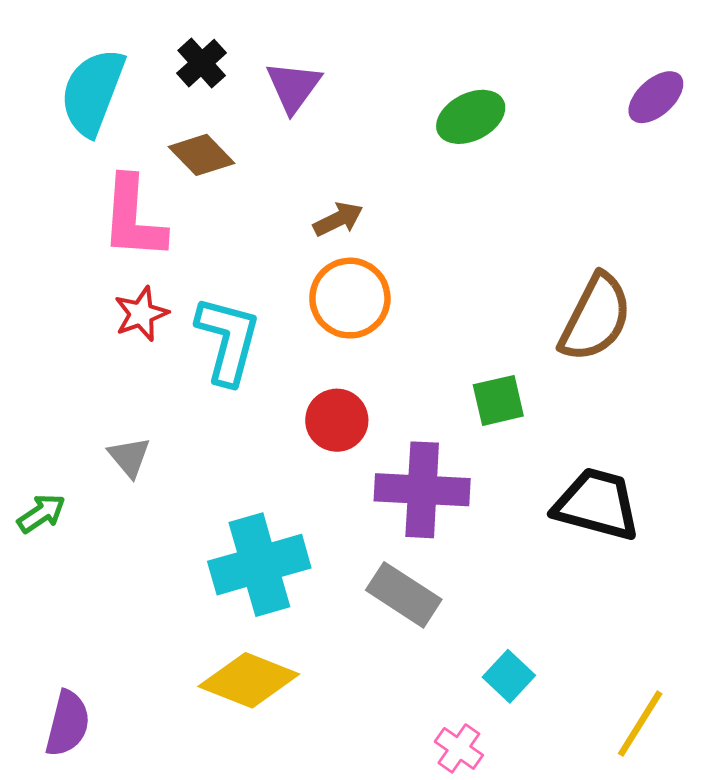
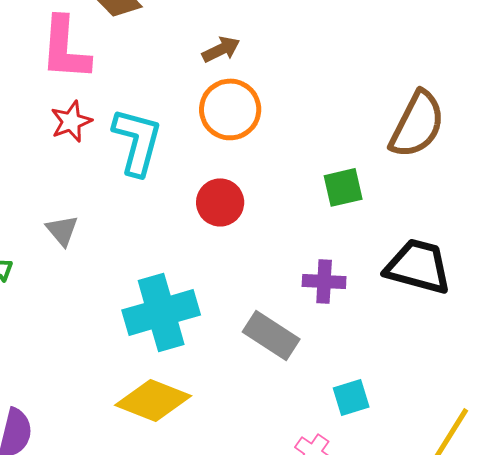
purple cross: (422, 490) -> (324, 281), moved, size x0.6
cyan square: (509, 676) -> (351, 397), turned 30

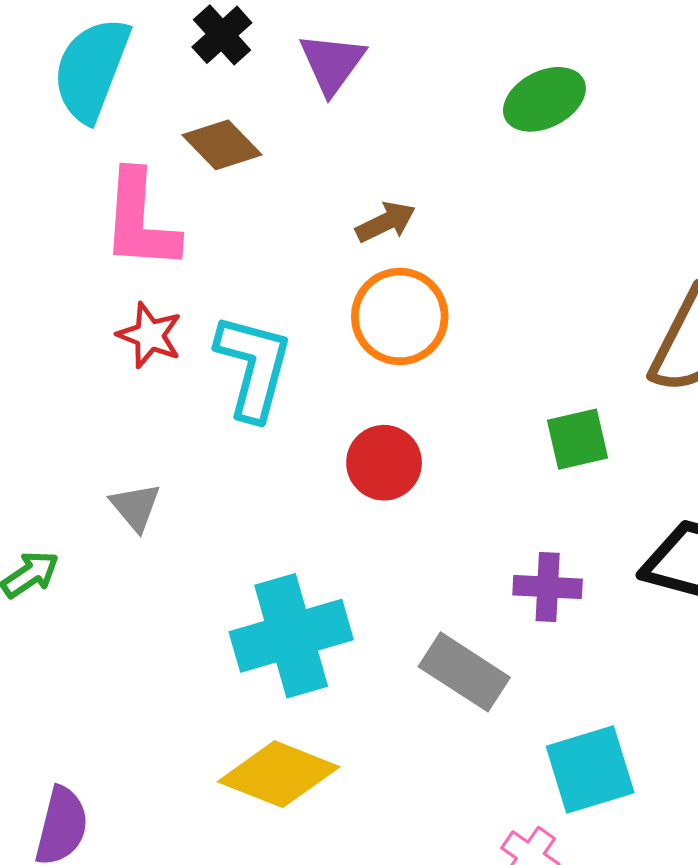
red star: (71, 121) -> (150, 335), turned -30
cyan square: (351, 397) -> (590, 769), size x1.5

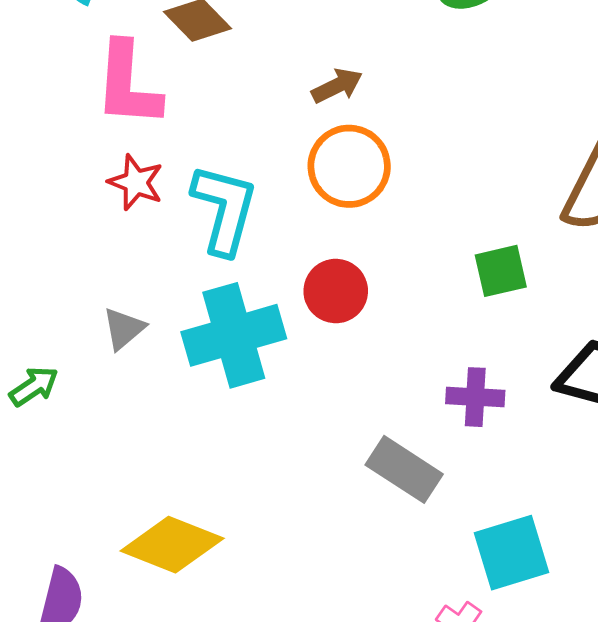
gray triangle: (135, 507) -> (124, 329), turned 30
cyan cross: (291, 636) -> (234, 335), moved
yellow diamond: (279, 774) -> (172, 545), moved

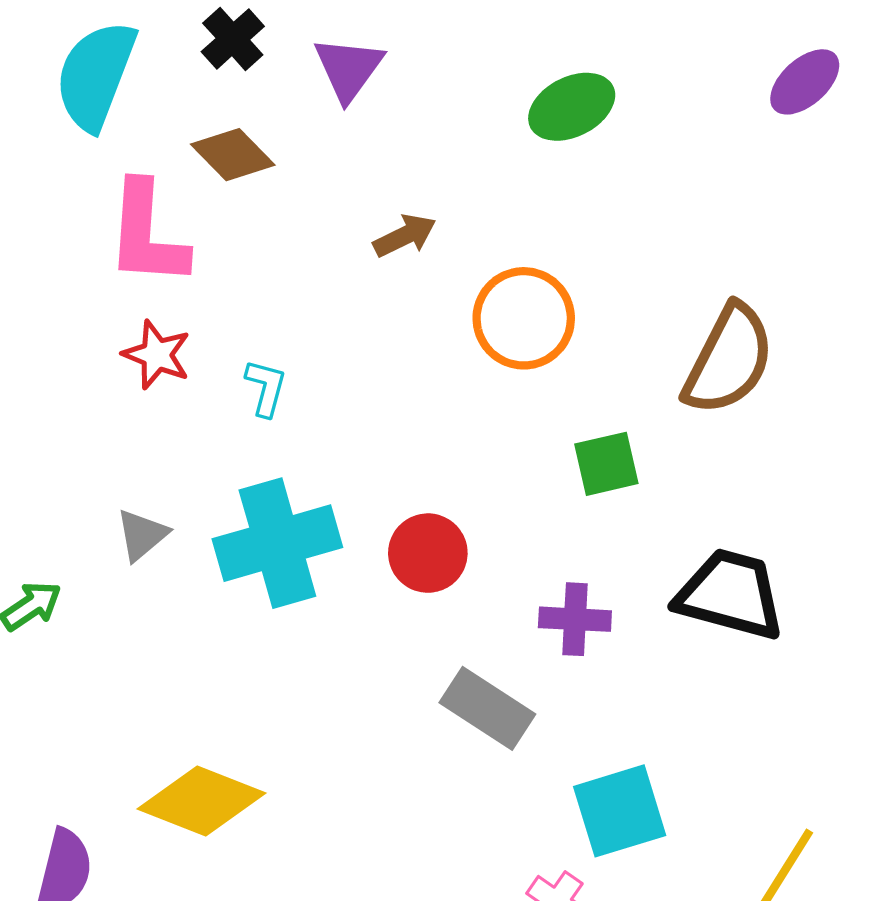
orange circle: (349, 166) -> (524, 318), moved
cyan L-shape: (224, 209) -> (266, 388), size x0.5
red circle: (336, 291) -> (428, 553), moved

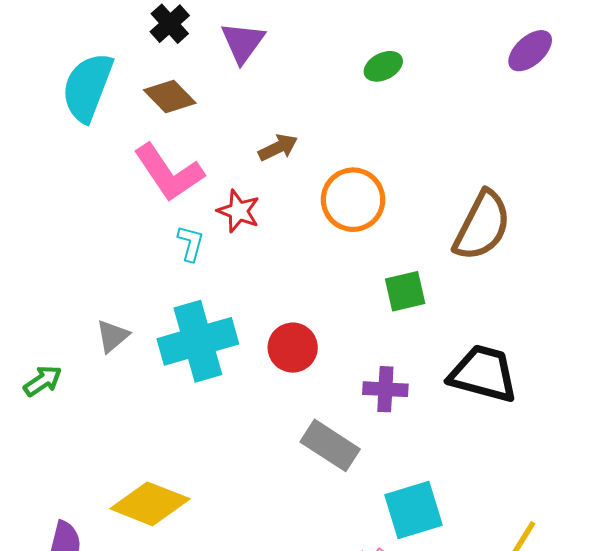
cyan semicircle: (96, 75) -> (87, 87), moved
green ellipse: (572, 107) -> (383, 66), size x0.7
pink L-shape: (147, 234) -> (169, 173), moved, turned -38
red star: (157, 355) -> (238, 211), moved

